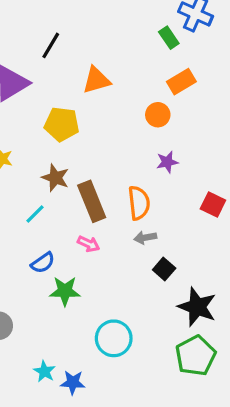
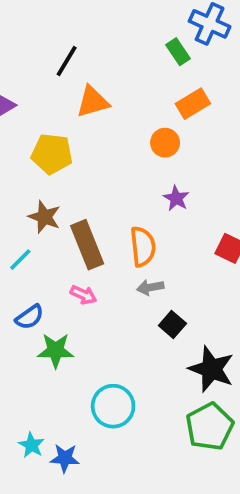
black line: (51, 45) -> (67, 61), moved
purple star: (167, 162) -> (176, 198), turned -30

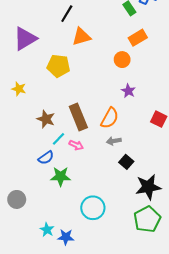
brown star: (44, 217) -> (46, 119), moved
orange semicircle: (143, 247) -> (110, 118), turned 35
cyan line: (20, 260) -> (58, 139), moved
black star: (211, 369) -> (148, 187), turned -30

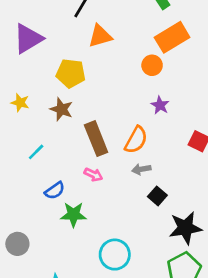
orange rectangle: (138, 38) -> (172, 37), size x1.4
brown star: (46, 119) -> (61, 109), moved
cyan line: (58, 139) -> (36, 152), moved

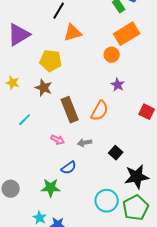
gray arrow: (141, 169) -> (85, 143), moved
pink arrow: (93, 175) -> (58, 140), moved
blue semicircle: (55, 191) -> (69, 168), moved
green star: (73, 215) -> (51, 188), moved
cyan circle: (115, 255) -> (107, 201), moved

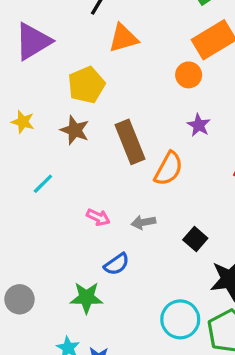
yellow pentagon: (51, 61) -> (86, 85), turned -30
brown rectangle: (70, 110) -> (130, 142), moved

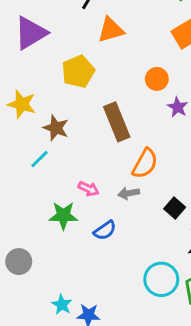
orange circle: (189, 75) -> (157, 79), moved
yellow star: (23, 122) -> (22, 104), size x1.4
brown star: (75, 130) -> (56, 128), moved
orange semicircle: (169, 169) -> (145, 164), moved
green star: (86, 298) -> (63, 215), moved

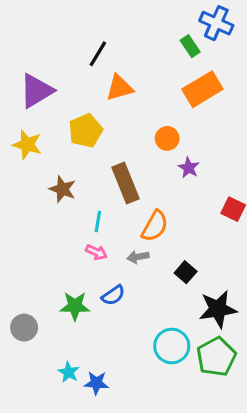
yellow star: (22, 104) -> (27, 145), moved
cyan line: (40, 159) -> (98, 221), moved, turned -36
green star: (63, 215) -> (75, 306), moved

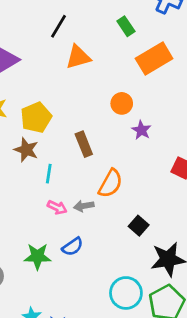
green rectangle: (190, 46) -> (126, 26), moved
yellow pentagon: (86, 131) -> (36, 117), moved
brown rectangle: (126, 183) -> (84, 144), size x0.7
cyan line: (98, 221) -> (49, 174), moved
gray arrow: (138, 257) -> (84, 206), moved

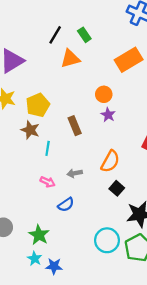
green rectangle: (126, 26) -> (84, 35), moved
purple star: (141, 130) -> (108, 115), moved
orange semicircle: (110, 183) -> (110, 161), moved
pink arrow: (57, 207) -> (48, 182), moved
green star: (37, 256) -> (39, 235), moved, turned 30

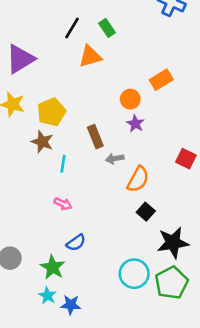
orange rectangle: (129, 60) -> (161, 80), moved, size x0.7
gray arrow: (75, 173) -> (115, 159), moved
blue semicircle: (66, 205) -> (76, 243), moved

